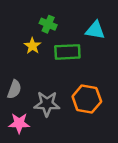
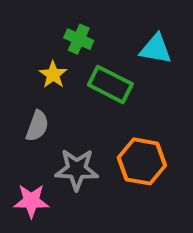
green rectangle: (67, 52) -> (110, 84), turned 30
gray semicircle: (14, 89) -> (37, 126), moved

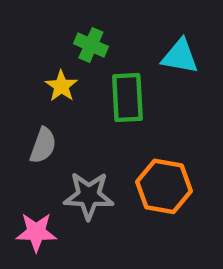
green rectangle: (110, 84) -> (127, 97), turned 60

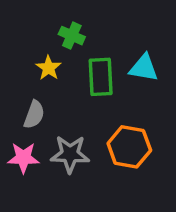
cyan triangle: (180, 56) -> (144, 68), moved
pink star: (36, 232) -> (23, 158), moved

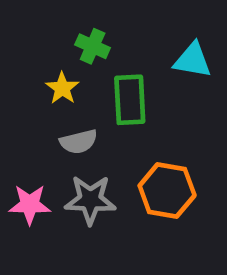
cyan triangle: (144, 68) -> (193, 60), moved
gray semicircle: (34, 115) -> (79, 142), moved, turned 56

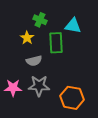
cyan triangle: (193, 60) -> (73, 26), moved
orange hexagon: (167, 191) -> (72, 98), moved

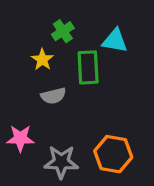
green cross: (40, 20) -> (63, 31), turned 32
gray star: (39, 86) -> (61, 162), moved

